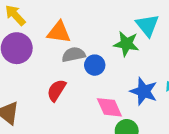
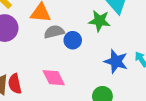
red semicircle: (56, 90) -> (15, 84), moved, turned -42
pink diamond: (109, 107) -> (54, 78), moved

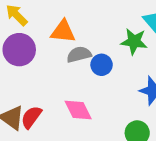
red semicircle: (15, 84) -> (31, 117), turned 48

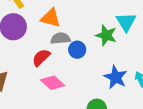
pink diamond: (78, 110) -> (53, 83), turned -30
red semicircle: (31, 117) -> (41, 57), moved

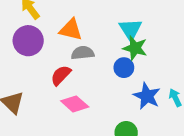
cyan triangle: (126, 22) -> (130, 29), moved
blue circle: (77, 50) -> (124, 68), moved

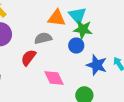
orange triangle: (71, 30) -> (57, 18), moved
pink diamond: (75, 104) -> (54, 78), moved, turned 30

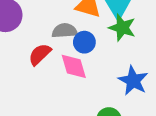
blue circle: (76, 46) -> (84, 42), moved
pink diamond: (54, 78) -> (74, 66), moved

